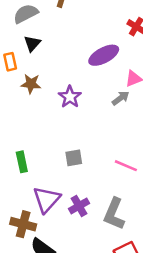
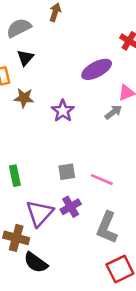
pink line: (126, 166) -> (102, 180), moved
purple cross: (79, 206) -> (71, 207), moved

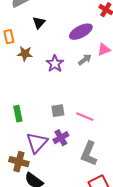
black triangle: (25, 58) -> (39, 23), moved
gray arrow: (113, 112) -> (85, 60), moved

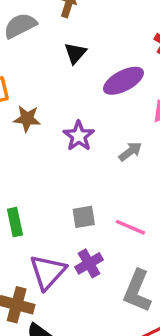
black triangle: (39, 23) -> (75, 53), moved
gray arrow: (85, 60) -> (130, 151), moved

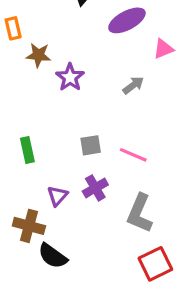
purple star: (79, 136) -> (70, 77), moved
purple triangle: (48, 272) -> (57, 196), size x0.6

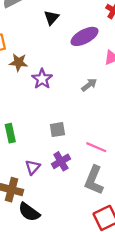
pink line: (133, 155) -> (96, 147), moved

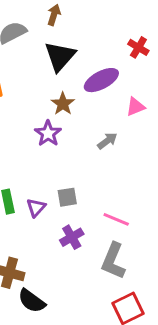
black triangle: (51, 18) -> (60, 56), size x1.6
brown star: (18, 62) -> (63, 104), moved, turned 30
purple triangle: (33, 167) -> (36, 208), moved

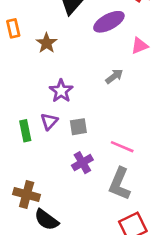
brown star: (63, 104) -> (47, 43), moved
purple star: (48, 133) -> (61, 91), moved
purple triangle: (36, 208) -> (49, 121), moved

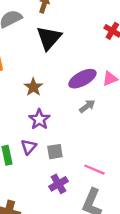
purple ellipse: (109, 22) -> (82, 79), moved
brown star: (47, 43) -> (33, 87), moved

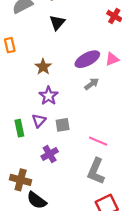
black triangle: (49, 38) -> (57, 23), size x0.7
purple cross: (59, 184) -> (50, 154), moved

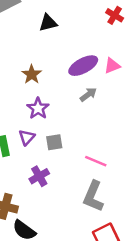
black triangle: (57, 23) -> (48, 23), turned 35

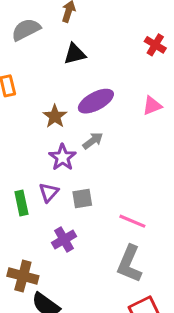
purple ellipse: (83, 66) -> (96, 101), moved
gray arrow: (88, 95) -> (93, 141), moved

